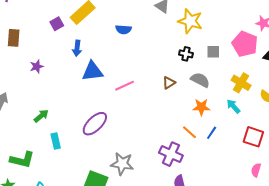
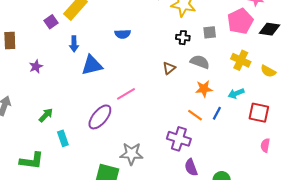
blue semicircle: (124, 29) -> (123, 34), moved
pink pentagon: (245, 44) -> (240, 21), turned 30
pink line: (125, 86) -> (126, 94), moved
cyan arrow: (233, 106) -> (236, 93), moved, turned -63

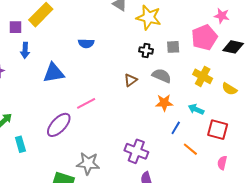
purple square: (51, 22) -> (15, 27), turned 32
blue arrow: (74, 44) -> (25, 50), moved
cyan arrow: (236, 93) -> (196, 109), turned 42
orange line: (195, 115) -> (190, 149), moved

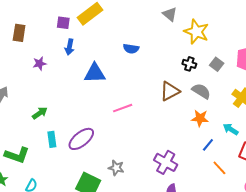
gray square: (173, 47) -> (217, 64), turned 32
brown triangle: (131, 80) -> (170, 91), size x1.5
purple ellipse: (59, 125) -> (81, 139), moved
gray star: (88, 163) -> (116, 168), size x0.7

